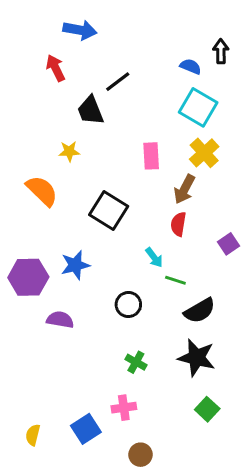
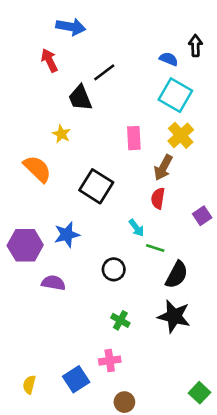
yellow star: (69, 151) -> (61, 134), turned 30
black semicircle: (200, 311) -> (177, 275), turned -32
green square: (207, 409) -> (199, 393), moved

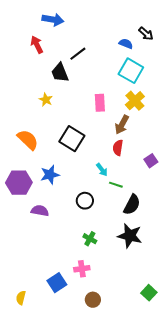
black arrow: (195, 46) -> (146, 34), turned 133
orange semicircle: (37, 169) -> (28, 140), moved
yellow semicircle: (29, 385) -> (21, 298), moved

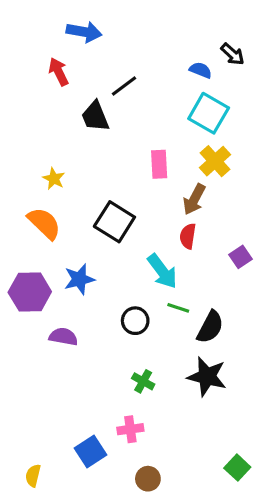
yellow star: (46, 100) -> (54, 179), moved
cyan arrow: (102, 170) -> (162, 271), size x1.6
green line: (116, 185) -> (178, 308), moved

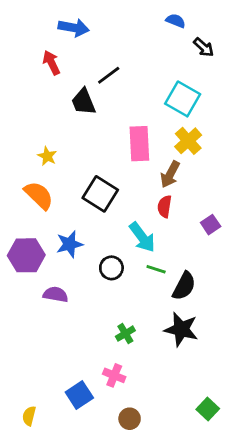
blue semicircle: (201, 70) -> (176, 21), moved
pink rectangle: (159, 164) -> (139, 144), size x1.4
black circle: (135, 321) -> (111, 268), moved
green cross: (143, 381) -> (125, 334), turned 30
pink cross: (130, 429) -> (114, 375), turned 30

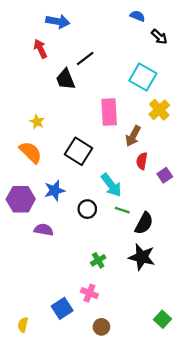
yellow cross: (188, 141) -> (159, 110), moved
red semicircle: (164, 206) -> (142, 161), moved

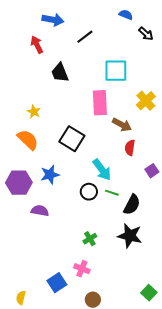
black line: (85, 59) -> (85, 37), moved
cyan square: (143, 77) -> (116, 71), moved, turned -30
brown arrow: (133, 136) -> (122, 125), turned -90
purple square: (165, 175) -> (152, 171), moved
black circle: (87, 209) -> (89, 192), moved

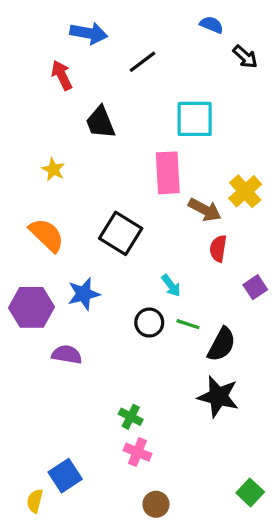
yellow cross: (146, 101) -> (245, 191), moved
yellow star: (34, 112) -> (53, 169), moved
cyan arrow: (102, 170) -> (171, 286), size x0.6
green cross: (90, 239) -> (131, 417), moved, turned -32
blue square: (57, 283) -> (65, 476), moved

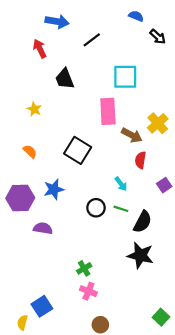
orange semicircle: (47, 235) -> (30, 151), size x0.6
cyan arrow: (171, 286) -> (121, 184), moved
green cross: (131, 417) -> (84, 268), turned 32

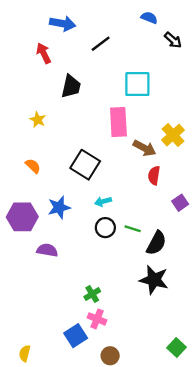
black trapezoid: (65, 79) -> (71, 86), turned -145
cyan arrow: (121, 184) -> (103, 201), moved, turned 112
blue square: (42, 306) -> (76, 336), moved

